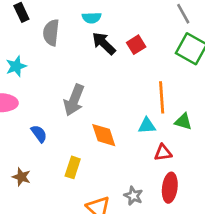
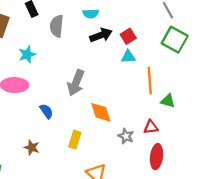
black arrow: (104, 43) -> (101, 35), turned 115
cyan triangle: (147, 126) -> (128, 57), moved
gray star: (133, 196) -> (126, 136), moved

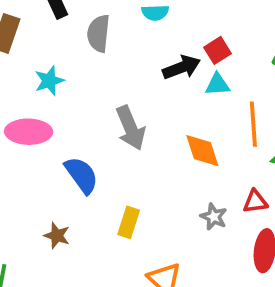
black arrow: (101, 35) -> (182, 67), moved
gray arrow: (76, 83) -> (131, 128), turned -45
blue semicircle: (46, 111) -> (81, 175), size x1.5
orange diamond: (101, 112) -> (202, 151), moved

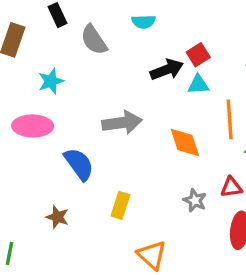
gray semicircle: (98, 33) -> (94, 40), turned -40
gray arrow: (131, 128) -> (122, 123), turned -75

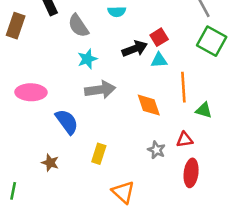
cyan star: (51, 81) -> (87, 59), moved

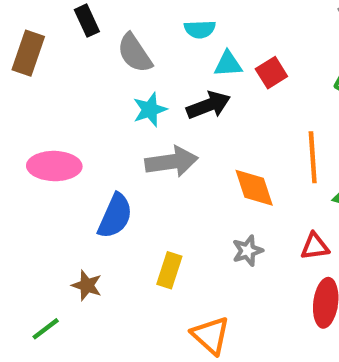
black arrow: (135, 49) -> (208, 105), moved
cyan triangle: (159, 60) -> (228, 64), moved
blue semicircle: (67, 122) -> (115, 216), turned 60
gray star: (156, 150) -> (248, 251), moved, turned 30
green line: (13, 191) -> (46, 329), moved, turned 42

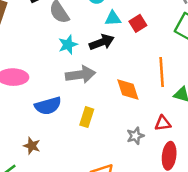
blue semicircle: (115, 216) -> (48, 106), turned 50
gray star: (248, 251) -> (135, 136), moved
yellow rectangle: (169, 270) -> (87, 117), moved

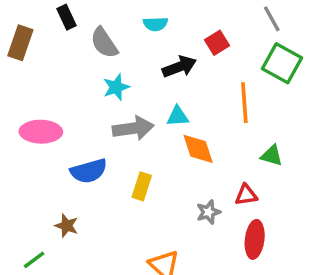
cyan triangle: (113, 18) -> (178, 116), moved
red square: (138, 23) -> (217, 43), moved
black arrow: (102, 42) -> (179, 67), moved
orange line: (162, 72) -> (244, 103), moved

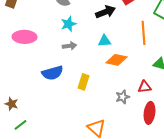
gray arrow: (133, 128) -> (70, 46), moved, size x0.6
pink ellipse: (41, 132) -> (25, 37), moved
orange diamond: (198, 149) -> (117, 60), turned -60
brown star: (67, 226) -> (12, 104), moved

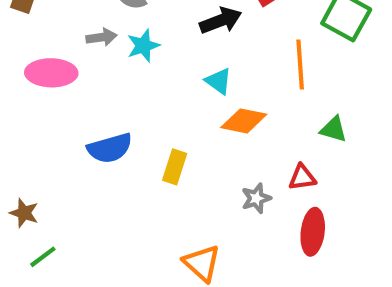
cyan triangle: (105, 41) -> (219, 81), turned 40
gray arrow: (70, 46) -> (101, 37), moved

